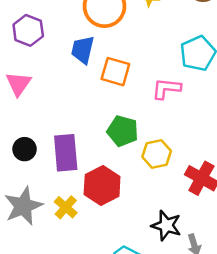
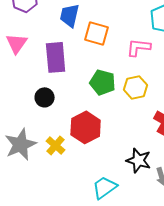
black circle: (25, 149) -> (45, 97), moved
purple rectangle: (66, 153) -> (56, 57), moved
yellow hexagon: (157, 154) -> (136, 87), moved

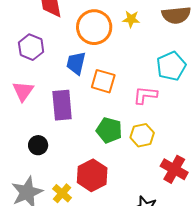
black circle: (45, 97) -> (38, 145), moved

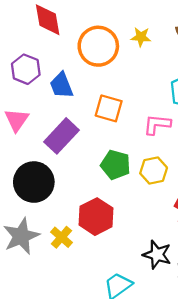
blue trapezoid: (76, 63) -> (61, 85), moved, turned -35
purple rectangle: (62, 105) -> (61, 136), turned 48
black circle: (38, 145) -> (34, 182), size x1.8

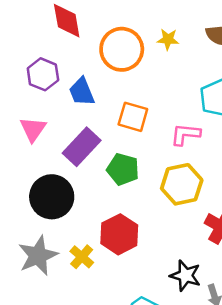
green pentagon: (116, 165) -> (123, 169), moved
yellow hexagon: (154, 171) -> (182, 184), size x1.4

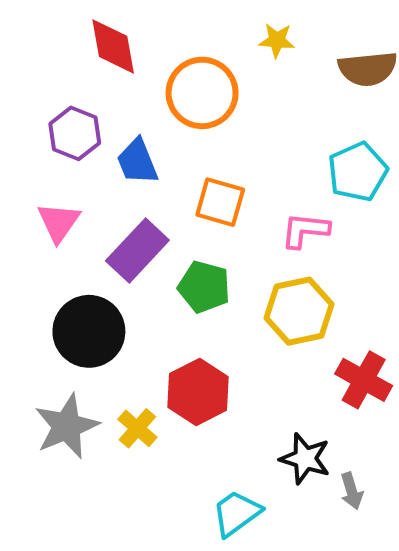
yellow star: (168, 39) -> (277, 40), moved

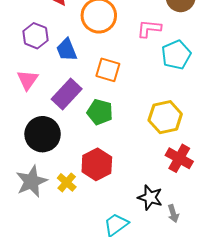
pink L-shape: (305, 230) -> (149, 29), moved
yellow hexagon: (299, 311) -> (165, 117), moved

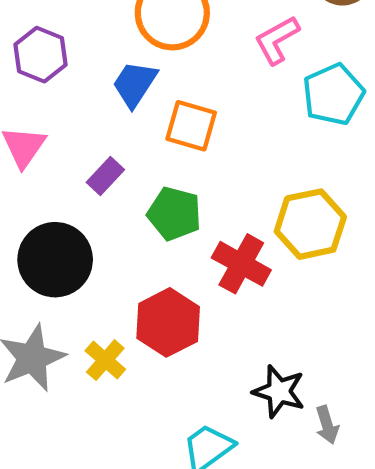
pink L-shape: (149, 29) -> (277, 40), turned -35
blue trapezoid: (67, 50) -> (135, 84), moved, turned 55
purple rectangle: (67, 94) -> (105, 176), size x0.6
red cross: (179, 158) -> (241, 264), moved

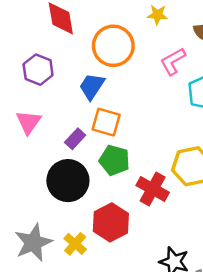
orange square: (191, 126) -> (106, 122), moved
black circle: (55, 260) -> (68, 181), moved

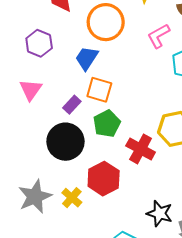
green pentagon: (114, 160) -> (107, 124), turned 30

